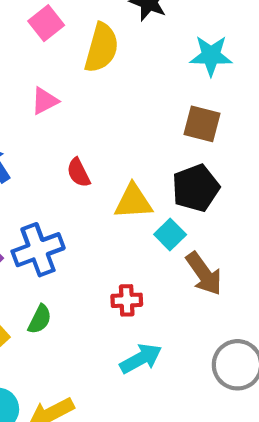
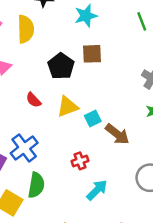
black pentagon: (196, 188) -> (61, 66), moved
cyan square: (170, 235) -> (93, 119), turned 35
green semicircle: (40, 319) -> (36, 185), size x1.5

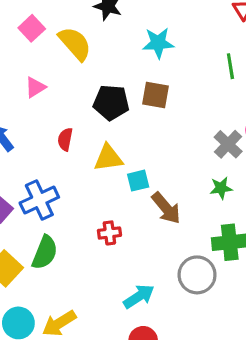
yellow semicircle: (26, 29) -> (75, 44), turned -52
black pentagon: (61, 66) -> (111, 103), turned 30
red semicircle: (33, 100) -> (65, 139), turned 42
cyan arrow: (97, 190) -> (139, 296), moved

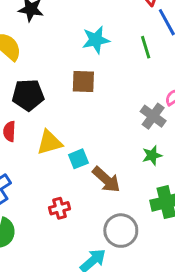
cyan star: (158, 43) -> (96, 40), moved
black pentagon: (111, 103) -> (28, 95), moved
gray circle: (197, 275) -> (121, 231), moved

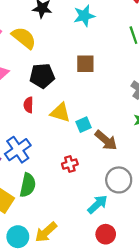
cyan star: (96, 40) -> (84, 16), moved
yellow triangle: (49, 142) -> (60, 113), turned 35

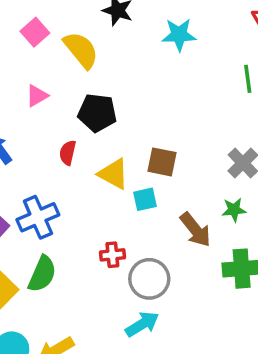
brown square: (85, 64) -> (162, 162), moved
brown arrow: (106, 140) -> (195, 230), moved
gray circle: (119, 180) -> (149, 279), moved

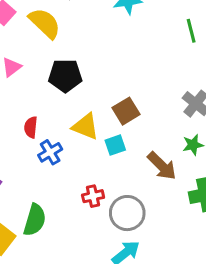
red semicircle: (68, 153) -> (31, 127), moved
brown square: (162, 162) -> (126, 111), turned -36
blue cross: (38, 217) -> (50, 152), moved, size x0.7

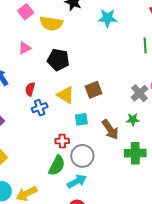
yellow semicircle: (45, 23) -> (51, 23), turned 135
cyan square: (115, 145) -> (81, 119), moved
green semicircle: (35, 220) -> (57, 165), moved

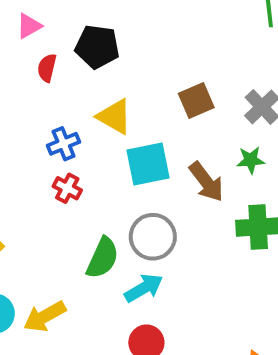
red semicircle: (30, 89) -> (47, 68), moved
brown square: (94, 90) -> (196, 101), moved
cyan square: (81, 119) -> (148, 164), size x1.6
red cross: (62, 141) -> (67, 188), moved, turned 32

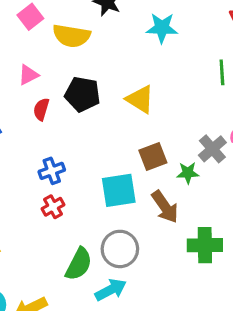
brown square: (196, 101) -> (153, 156), moved
yellow triangle: (114, 117) -> (140, 99), moved
green star: (251, 160) -> (188, 173), moved
red cross: (67, 188) -> (53, 207), turned 30

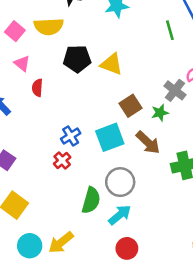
pink square: (30, 17) -> (15, 31), moved
pink triangle: (28, 75) -> (22, 63), turned -42
black pentagon: (82, 94) -> (77, 59), moved
blue cross: (52, 171) -> (71, 136), moved

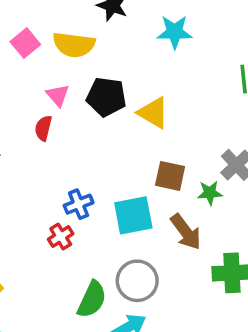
pink triangle: (22, 63) -> (58, 95), moved
brown square: (131, 106) -> (170, 176), turned 35

